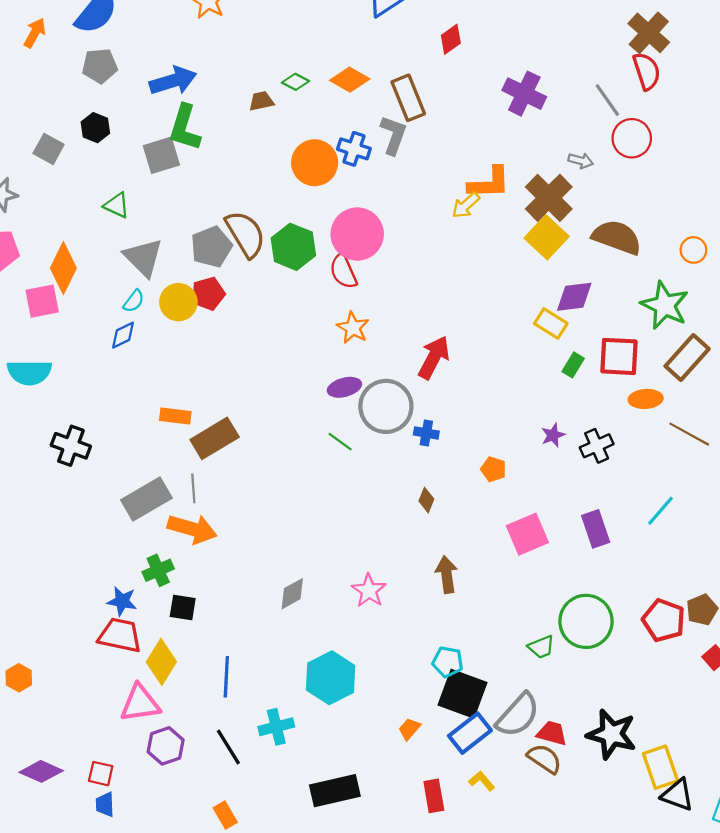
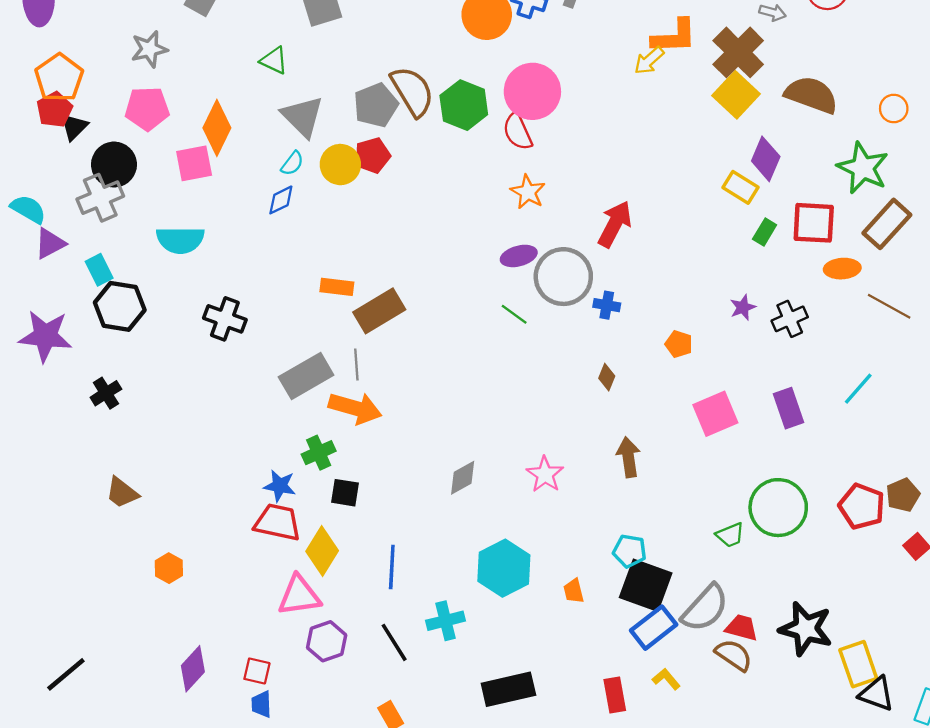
purple diamond: (574, 297) -> (766, 159), turned -60
orange trapezoid: (409, 729) -> (574, 591), moved, turned -55
purple diamond: (41, 771) -> (193, 669), turned -72

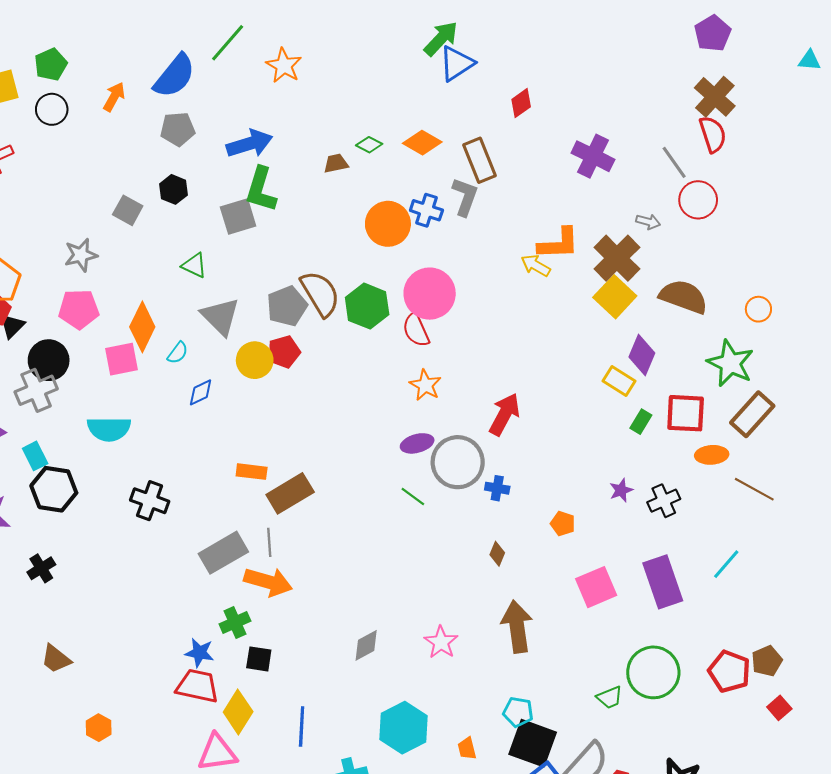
yellow arrow: (649, 60) -> (536, 265), turned 72
cyan semicircle: (292, 163) -> (178, 353), moved
purple rectangle: (789, 408) -> (663, 582), size x1.4
brown arrow: (628, 457) -> (517, 627), size x1.4

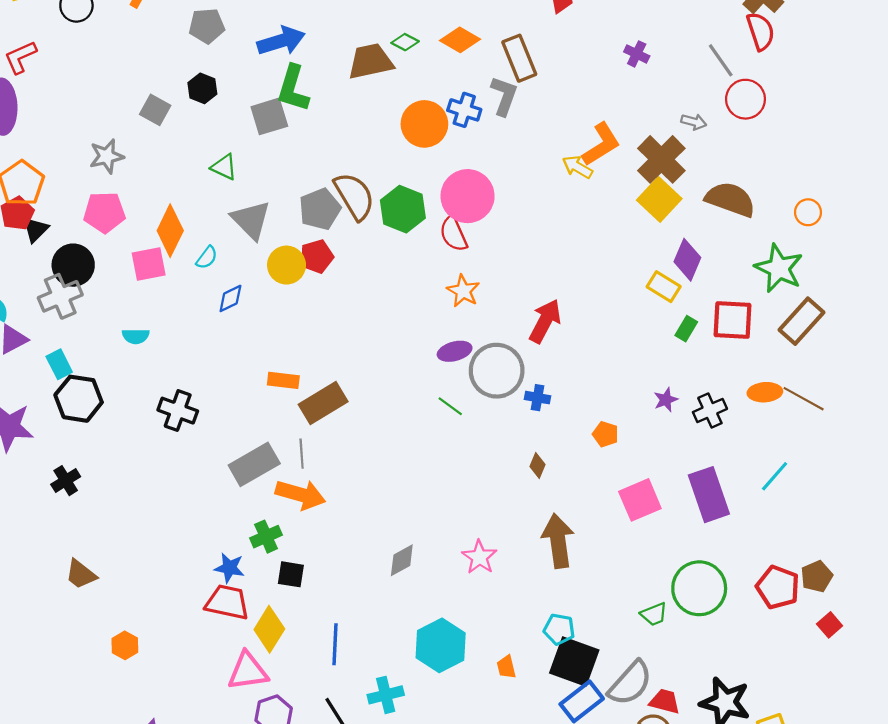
purple cross: (593, 156) -> (637, 54), size x0.6
brown trapezoid: (336, 163) -> (371, 61), size x1.8
orange L-shape: (559, 244) -> (601, 144), turned -30
cyan semicircle: (109, 429) -> (136, 336), size x0.6
orange ellipse: (712, 455) -> (765, 392), moved

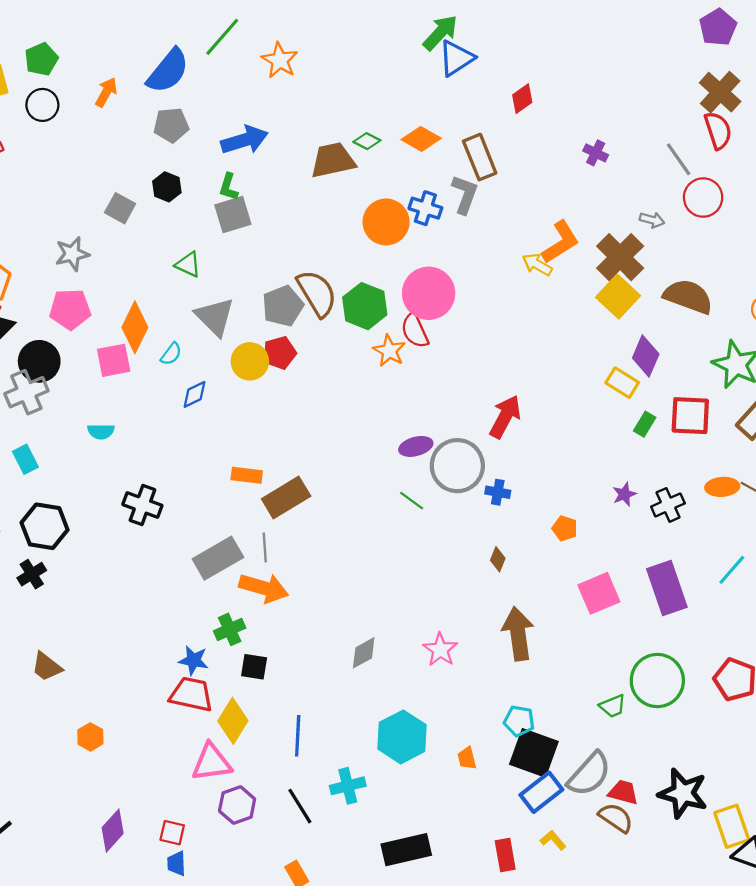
green L-shape: (293, 88) -> (229, 187), moved, size x0.6
orange star: (463, 291) -> (389, 351), moved
black hexagon: (79, 399) -> (45, 526), moved

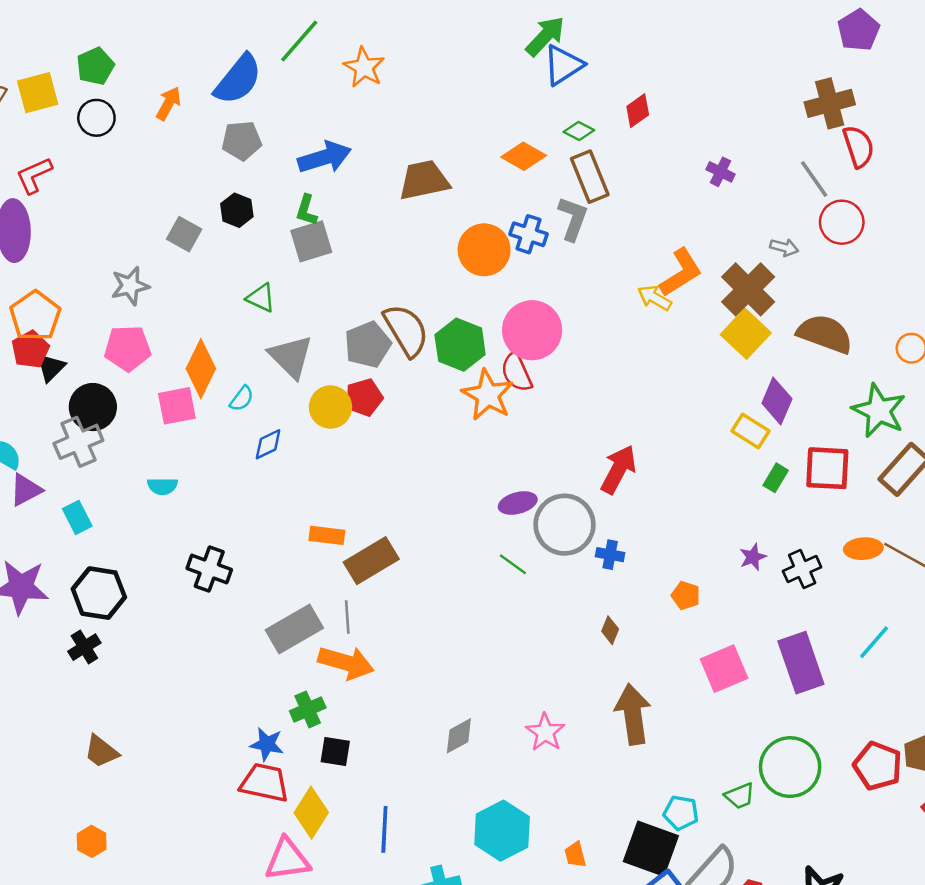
brown cross: (720, 92) -> (830, 103), moved, turned 33
green diamond: (367, 141) -> (579, 131), moved
orange star: (389, 351) -> (488, 395), size x1.4
cyan pentagon: (519, 721) -> (681, 813), moved
orange hexagon: (90, 737) -> (92, 841), moved

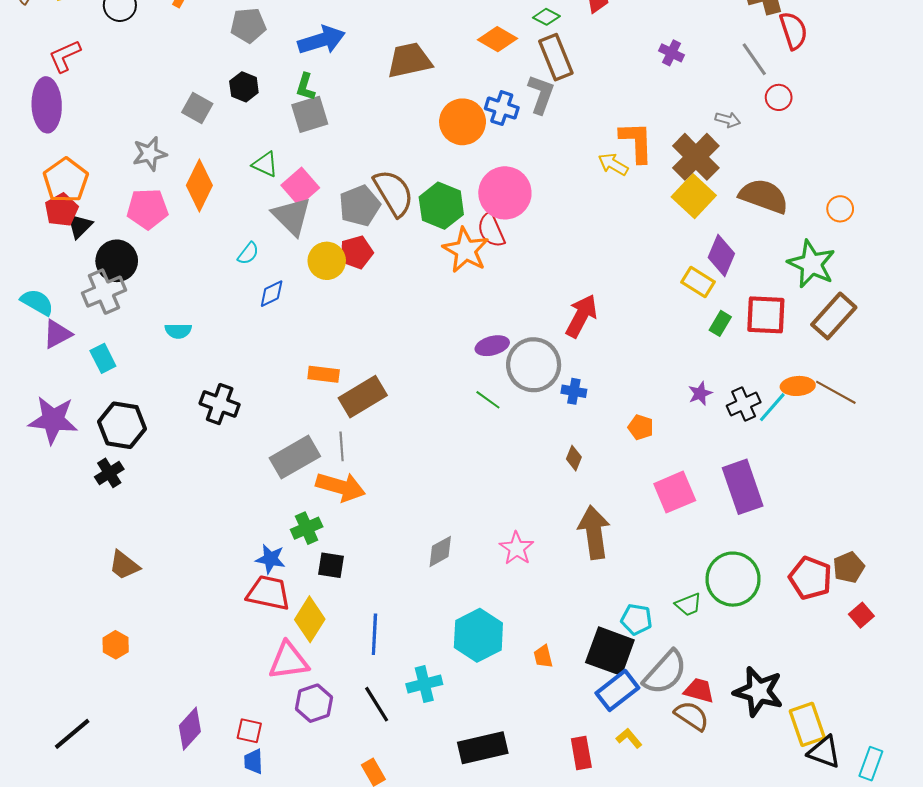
red circle: (842, 222) -> (779, 97), size x0.7
orange L-shape: (681, 273) -> (636, 142), turned -60
orange diamond: (201, 369) -> (199, 185), moved
pink square: (177, 406) -> (300, 187), moved, turned -30
cyan line: (874, 642) -> (772, 407), moved

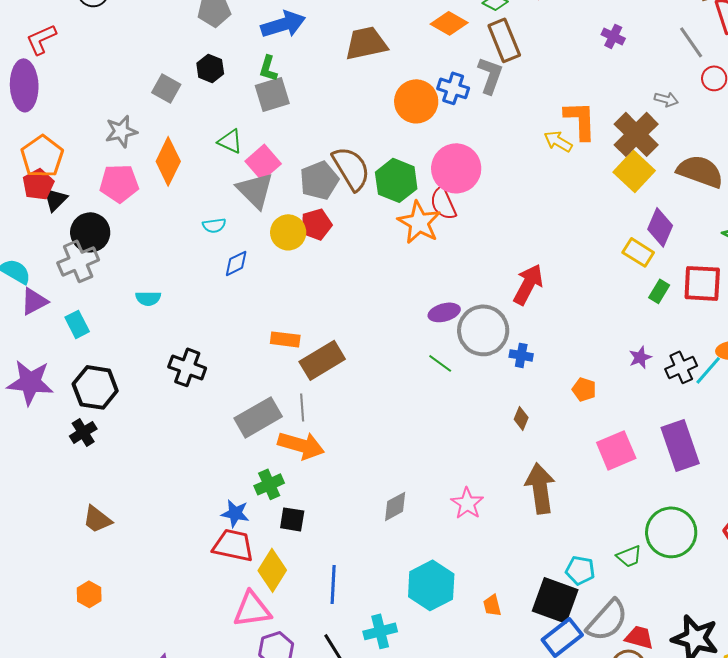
cyan semicircle: (248, 253) -> (214, 225), turned 45

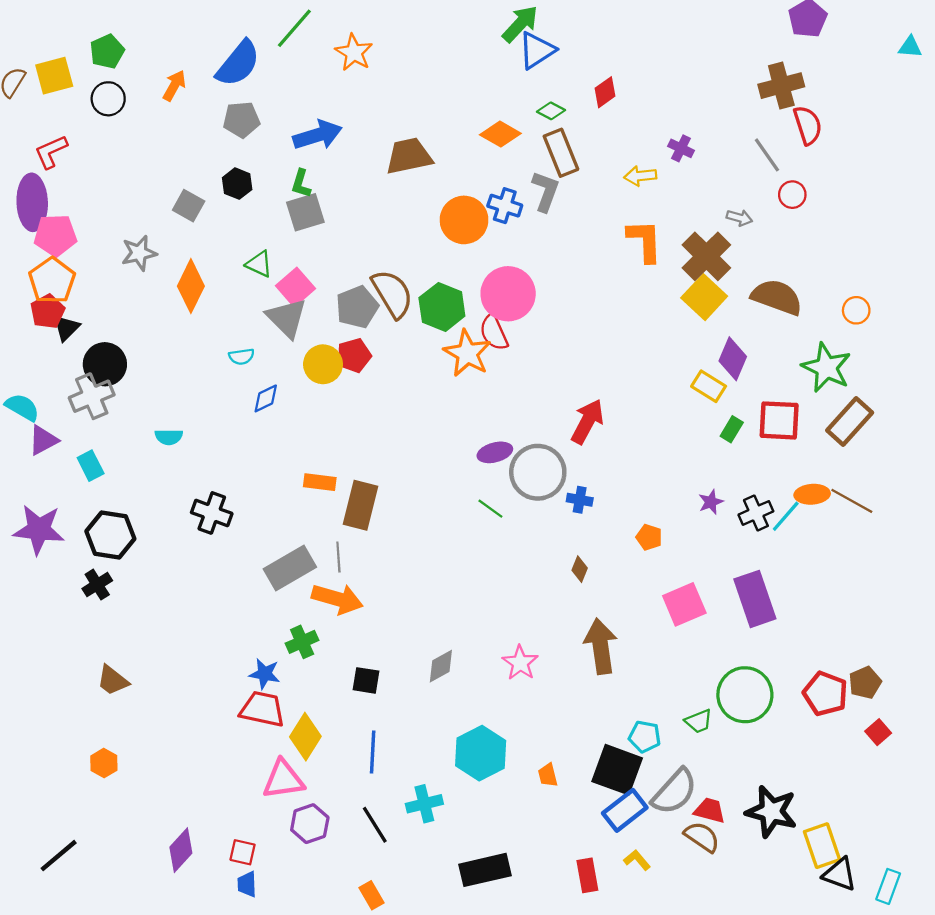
yellow arrow: (558, 141) -> (640, 176), moved, turned -36
pink pentagon: (119, 183) -> (55, 235), moved
brown rectangle: (322, 360) -> (360, 505), turned -45
black square: (292, 519) -> (366, 680), moved

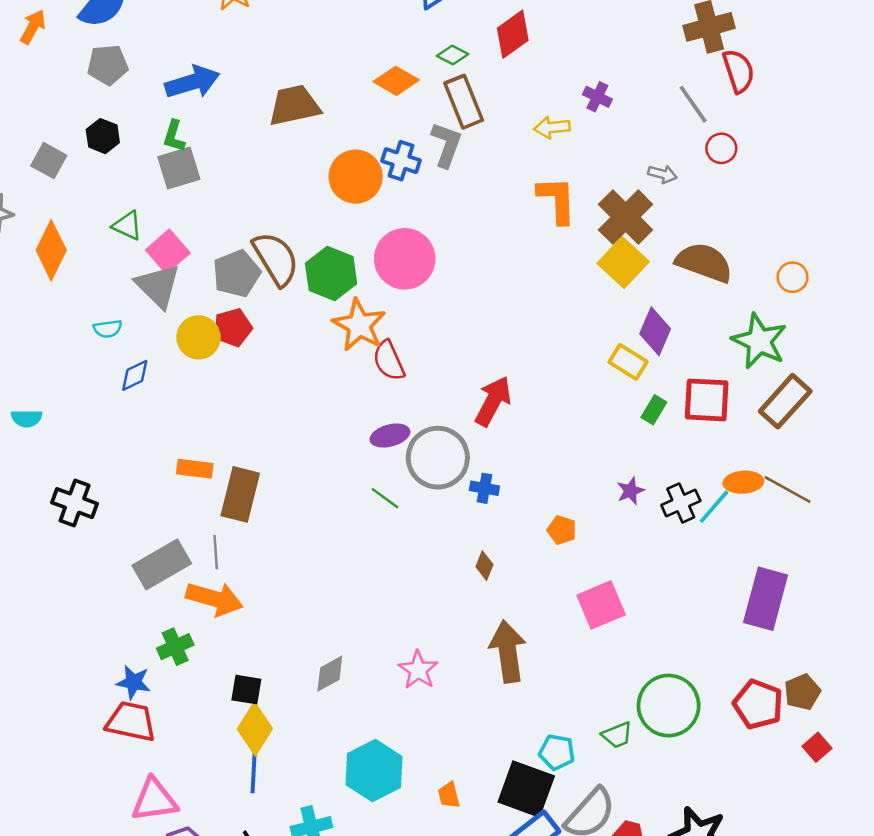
red diamond: (605, 92) -> (513, 34), size x1.4
red semicircle: (494, 332) -> (389, 361), moved
purple rectangle: (755, 599) -> (766, 599), moved, turned 34
yellow diamond: (305, 737) -> (255, 729), moved

